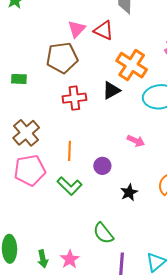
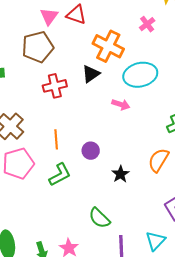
pink arrow: (136, 141) -> (121, 104), moved
green L-shape: (69, 186) -> (60, 175), turned -65

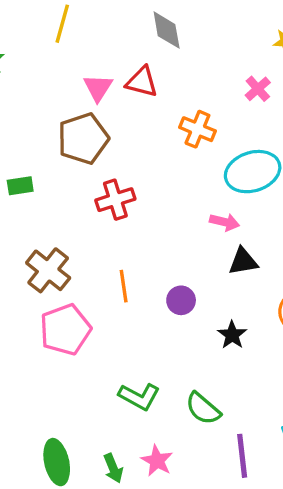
orange cross: (108, 46) -> (197, 129), size x0.7
black triangle: (91, 74) -> (243, 261), moved, turned 30
green L-shape: (60, 175) -> (139, 397), moved, turned 60

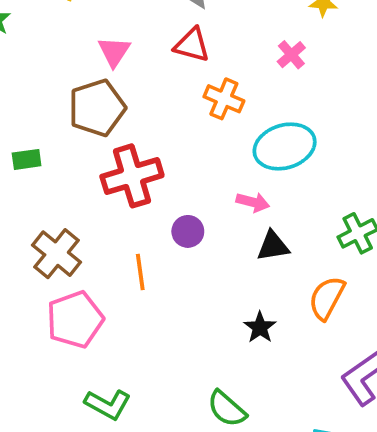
red triangle: (142, 82) -> (192, 45), moved
red cross: (115, 200) -> (132, 176), size x1.4
purple circle: (181, 300) -> (188, 231), moved
green L-shape: (139, 397) -> (108, 404), moved

